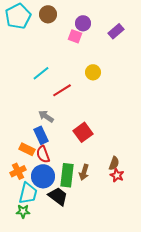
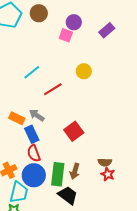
orange rectangle: (27, 149) -> (17, 118), moved
brown semicircle: (114, 163) -> (105, 162), turned 72
black trapezoid: (58, 196) -> (68, 195), moved

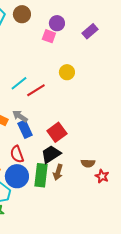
cyan line: (32, 72) -> (19, 83), moved
blue rectangle: (32, 134) -> (25, 129), moved
red star: (108, 174) -> (102, 176), moved
black trapezoid: (68, 195) -> (51, 154), moved, turned -70

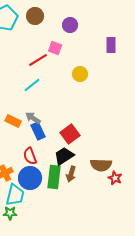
purple rectangle: (90, 31) -> (111, 45), moved, turned -49
pink square: (49, 36) -> (55, 48), moved
red line: (36, 90) -> (38, 60), moved
brown semicircle: (88, 163) -> (101, 165), size x1.5

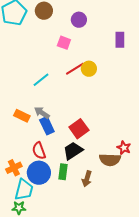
red line: (38, 60) -> (75, 69), moved
brown arrow: (71, 174) -> (87, 179), moved
green rectangle: (54, 177) -> (63, 172), size x0.7
red star: (115, 178) -> (124, 148), moved

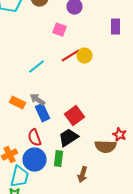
brown arrow: (87, 179) -> (82, 175), moved

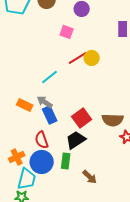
cyan line: (36, 67) -> (50, 77), moved
brown semicircle: (106, 147) -> (113, 120), moved
brown arrow: (82, 175) -> (90, 177), turned -63

